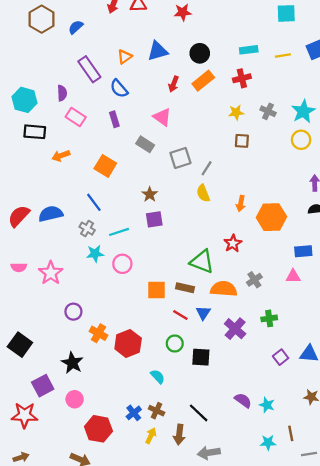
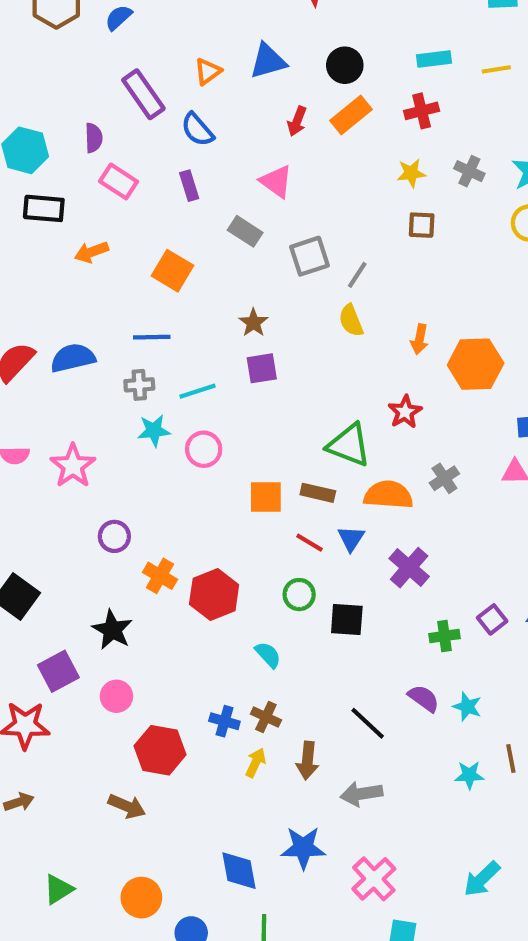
blue line: (94, 202) -> (152, 337), turned -54
gray cross: (87, 229) -> (139, 385), turned -35
green cross: (269, 318) -> (444, 636), moved
blue cross: (134, 413) -> (224, 721), turned -35
black line: (199, 413) -> (368, 723), moved

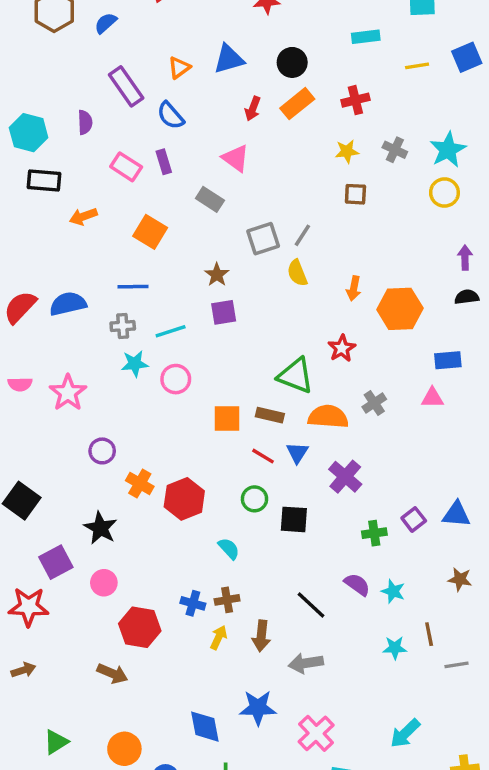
cyan rectangle: (434, 59) -> (366, 37), moved
pink rectangle: (119, 181) -> (126, 167), moved
gray square: (309, 256) -> (263, 239), moved
brown cross: (266, 717) -> (227, 600), turned -35

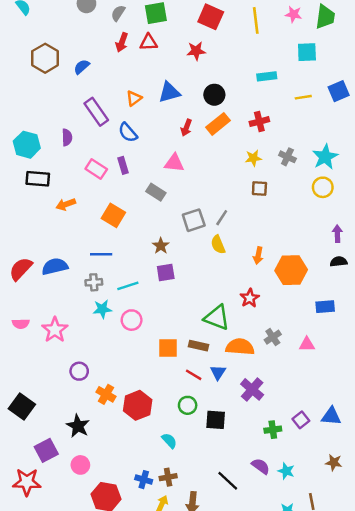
pink triangle: (236, 158) -> (174, 163), turned -30
pink triangle: (432, 398) -> (307, 344), moved

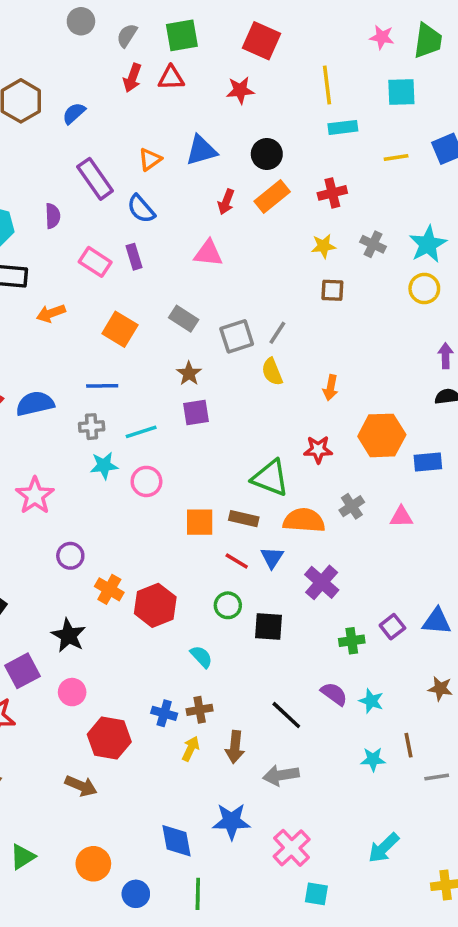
yellow line: (256, 20) -> (327, 85), moved
gray rectangle: (156, 192) -> (184, 319), moved
orange hexagon: (291, 270) -> (382, 435), moved
red star: (250, 298) -> (318, 450), turned 30

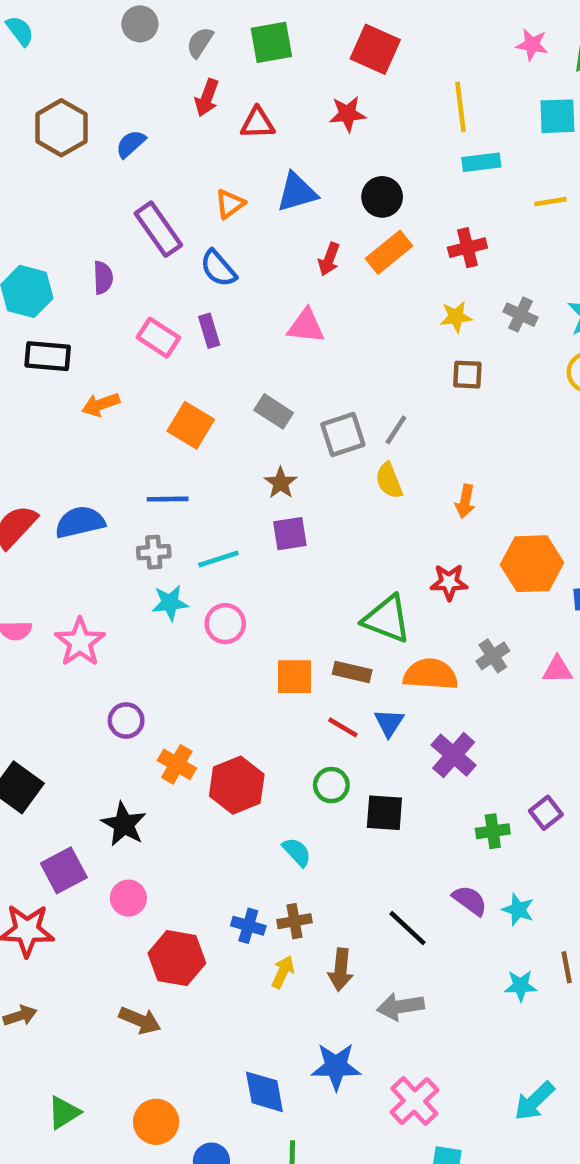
red triangle: (171, 78) -> (258, 123), moved

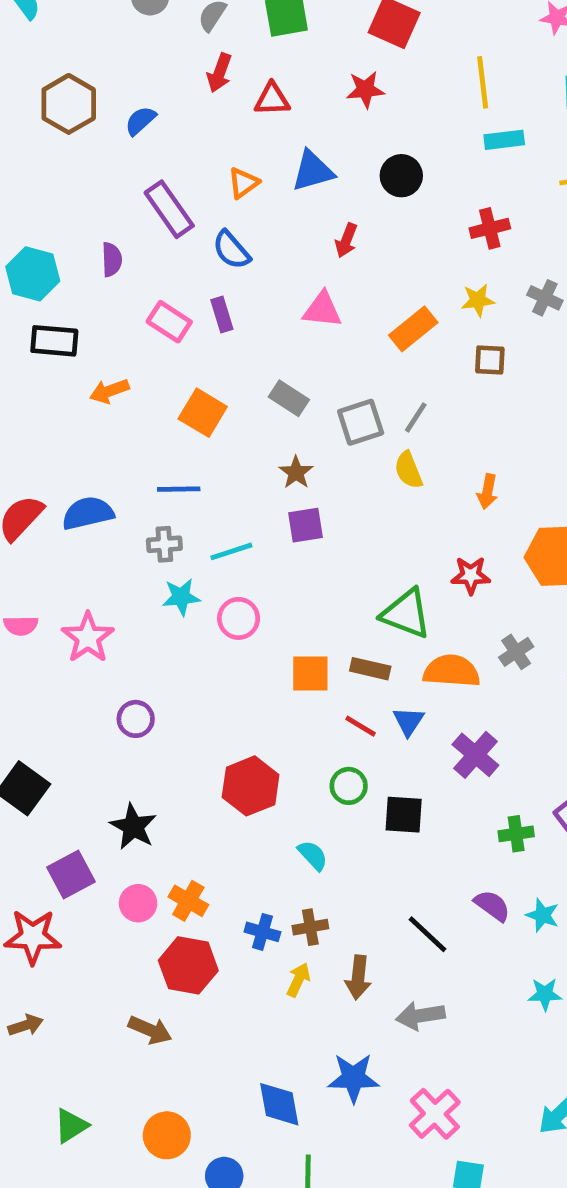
orange rectangle: (389, 252) -> (413, 329), moved
orange cross: (177, 764) -> (188, 901), moved

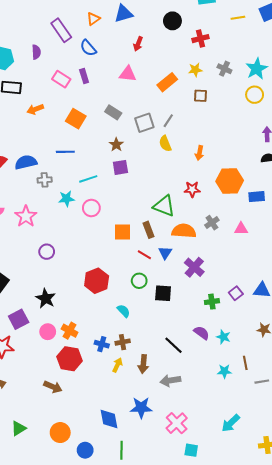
black circle: (401, 176) -> (172, 21), moved
gray cross: (164, 544) -> (45, 180), moved
brown rectangle: (370, 669) -> (149, 230), turned 56

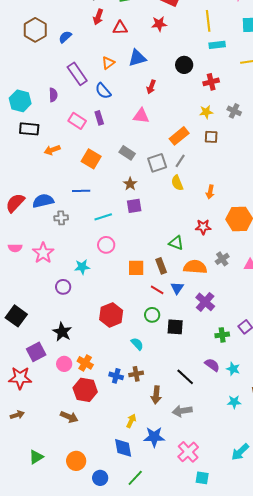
orange rectangle: (167, 82) -> (179, 136), moved
cyan star: (66, 199) -> (82, 267), moved
green triangle: (164, 206) -> (176, 243), size x0.7
yellow arrow: (117, 365) -> (131, 421), moved
green line: (121, 450) -> (135, 478), turned 42

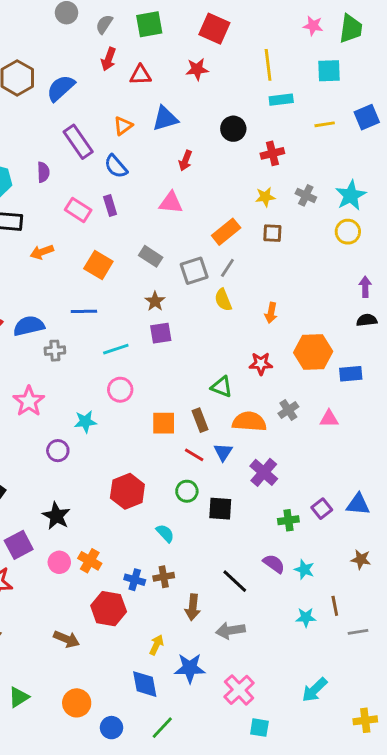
blue semicircle: (65, 37) -> (61, 88), size x1.5
red hexagon: (85, 390) -> (109, 609), moved

